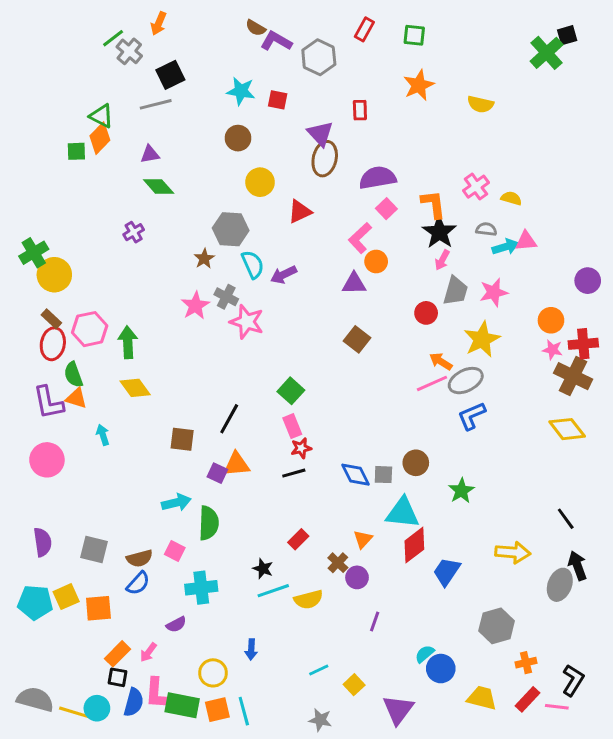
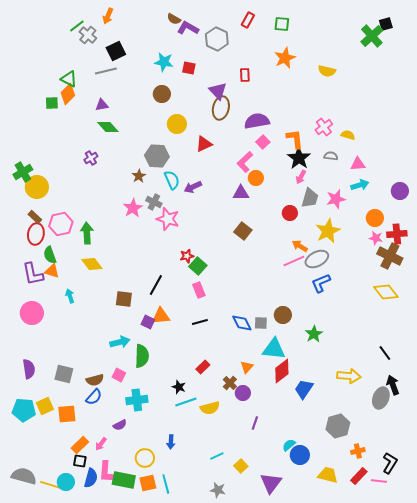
cyan arrow: (505, 247) -> (360, 185), moved
red star: (301, 448) -> (187, 256), moved

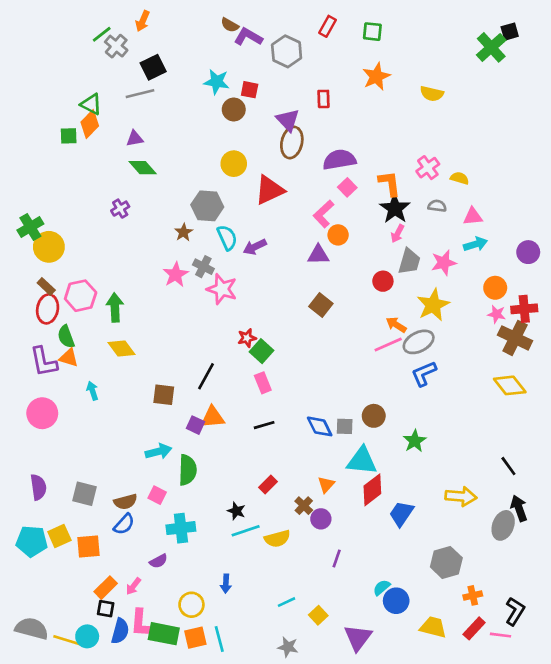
brown circle: (162, 94) -> (234, 109), moved
red triangle: (204, 144) -> (269, 190), size x1.4

